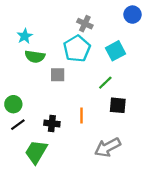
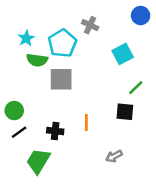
cyan pentagon: (77, 49) -> (62, 43), moved
gray square: (58, 75) -> (61, 79), size x1.5
green line: (105, 83) -> (136, 88), moved
gray arrow: (108, 147) -> (114, 156), size x0.6

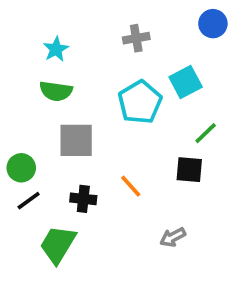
gray cross: (90, 25) -> (136, 38), turned -35
cyan star: (26, 38) -> (56, 49), moved
cyan pentagon: (62, 43) -> (140, 102), moved
gray square: (61, 79) -> (76, 140), moved
orange line: (86, 123) -> (131, 186), turned -42

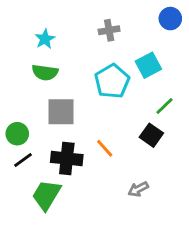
black square: (189, 170) -> (151, 135), turned 30
black cross: (83, 199) -> (67, 159), size x1.5

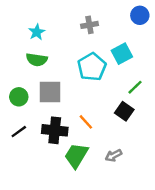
green circle: (17, 134) -> (19, 97), moved
green trapezoid: (46, 195) -> (76, 156), moved

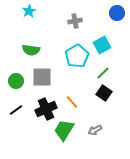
cyan star: (37, 32) -> (29, 11), moved
green line: (135, 87) -> (103, 73), moved
black cross: (55, 130) -> (46, 109), turned -30

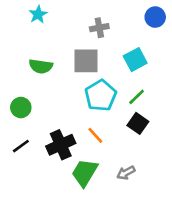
cyan pentagon: (77, 56) -> (101, 96), moved
gray square: (42, 77) -> (86, 61), moved

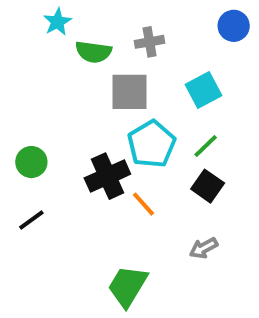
green semicircle: (41, 66) -> (93, 52), moved
black cross: (61, 145) -> (107, 176), moved
green trapezoid: (85, 173) -> (127, 286), moved
gray arrow: (126, 173) -> (204, 248), moved

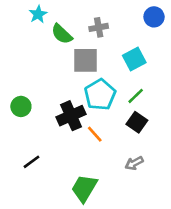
green semicircle: (93, 52) -> (62, 34), turned 35
black line: (31, 220) -> (31, 162), moved

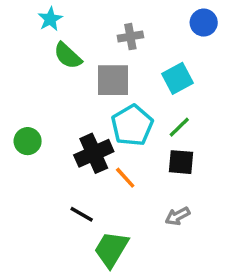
green semicircle: (62, 34) -> (68, 56), moved
black square: (137, 122) -> (181, 162), turned -30
black line: (31, 162) -> (82, 214), moved, turned 66

